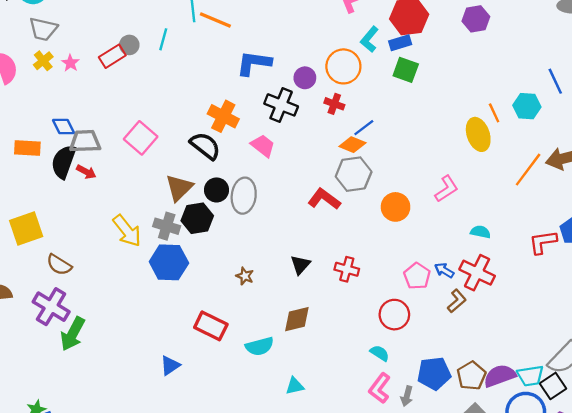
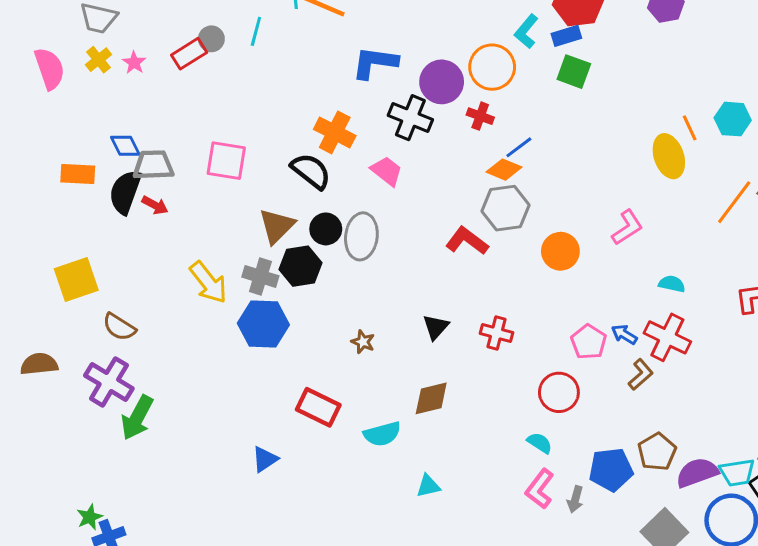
purple circle: (305, 78) -> (442, 82), size x1.5
pink square: (141, 138) -> (226, 161), turned -32
brown pentagon: (471, 376) -> (657, 452), moved

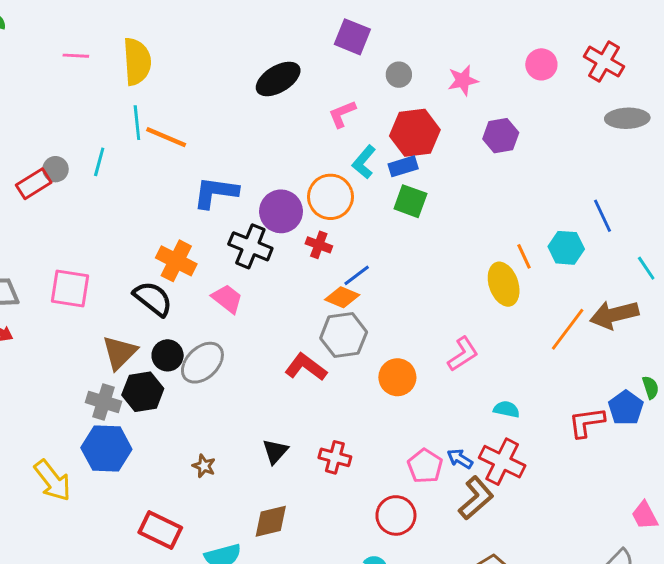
gray ellipse: (361, 236) -> (202, 363), turned 39
yellow arrow: (208, 282) -> (53, 481), moved
brown L-shape: (641, 375) -> (476, 498), size x1.4

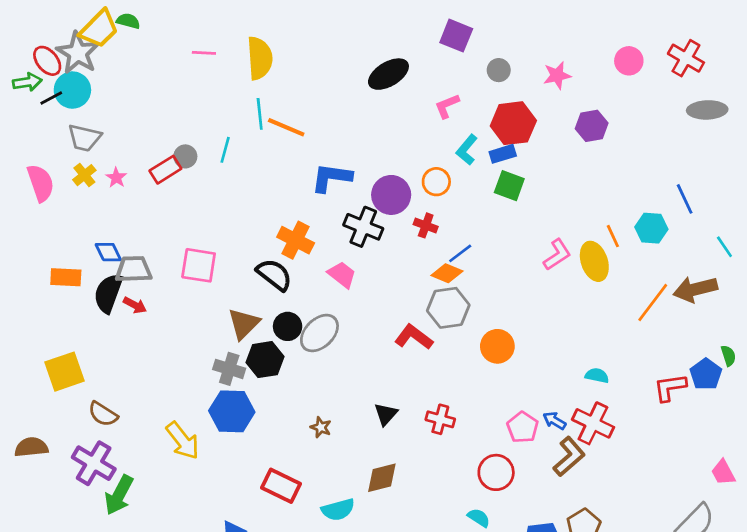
orange circle: (330, 197) -> (436, 182), size x0.7
pink L-shape: (463, 354) -> (557, 255), moved

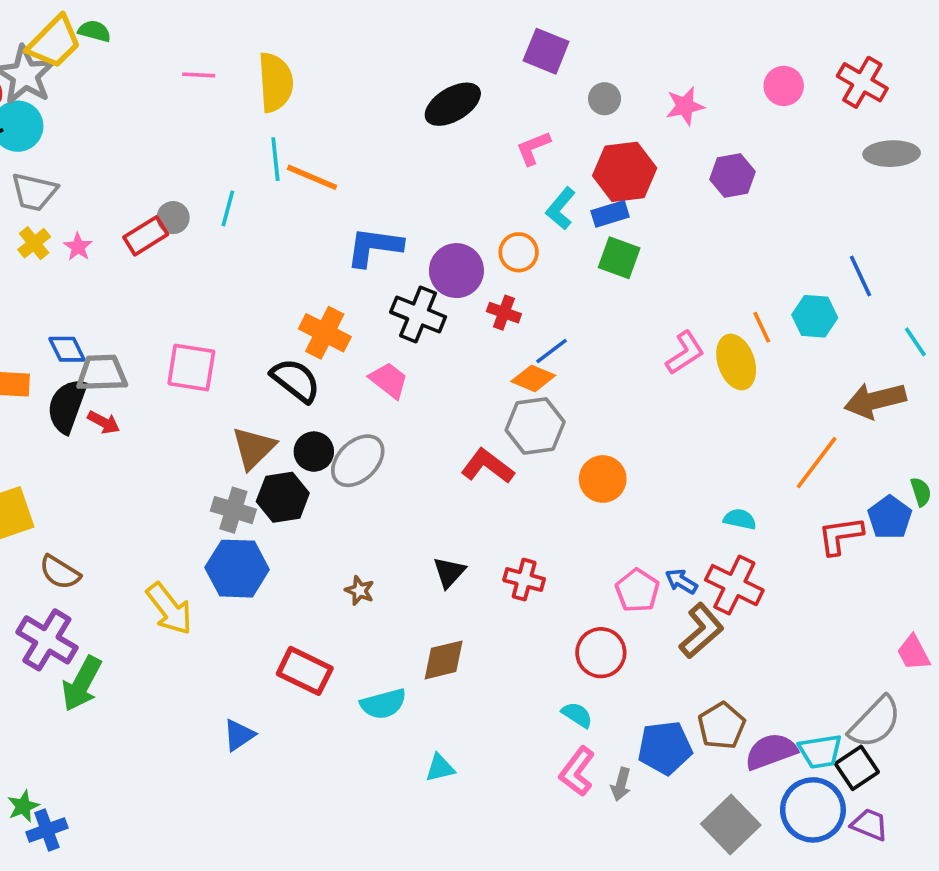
orange line: (653, 302) -> (817, 463), moved

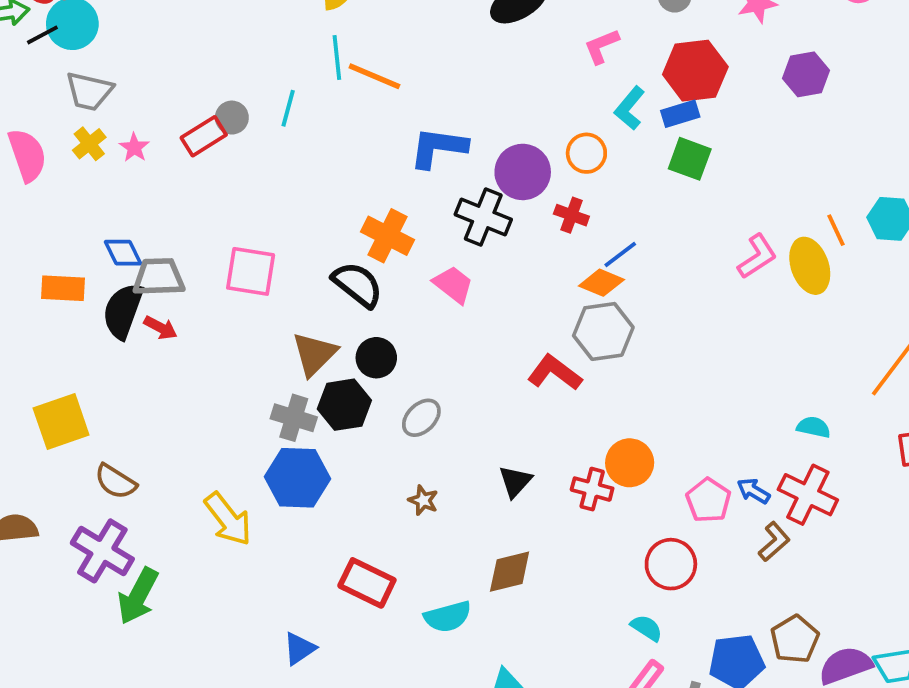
gray ellipse: (358, 461) -> (421, 418), moved, size x0.7
orange circle: (603, 479) -> (630, 463), moved
brown L-shape: (701, 631) -> (774, 542), size x0.7

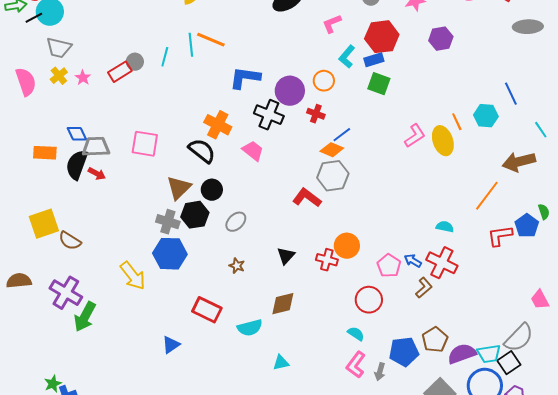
cyan line: (337, 57) -> (191, 45), moved
brown semicircle: (115, 482) -> (70, 241), moved

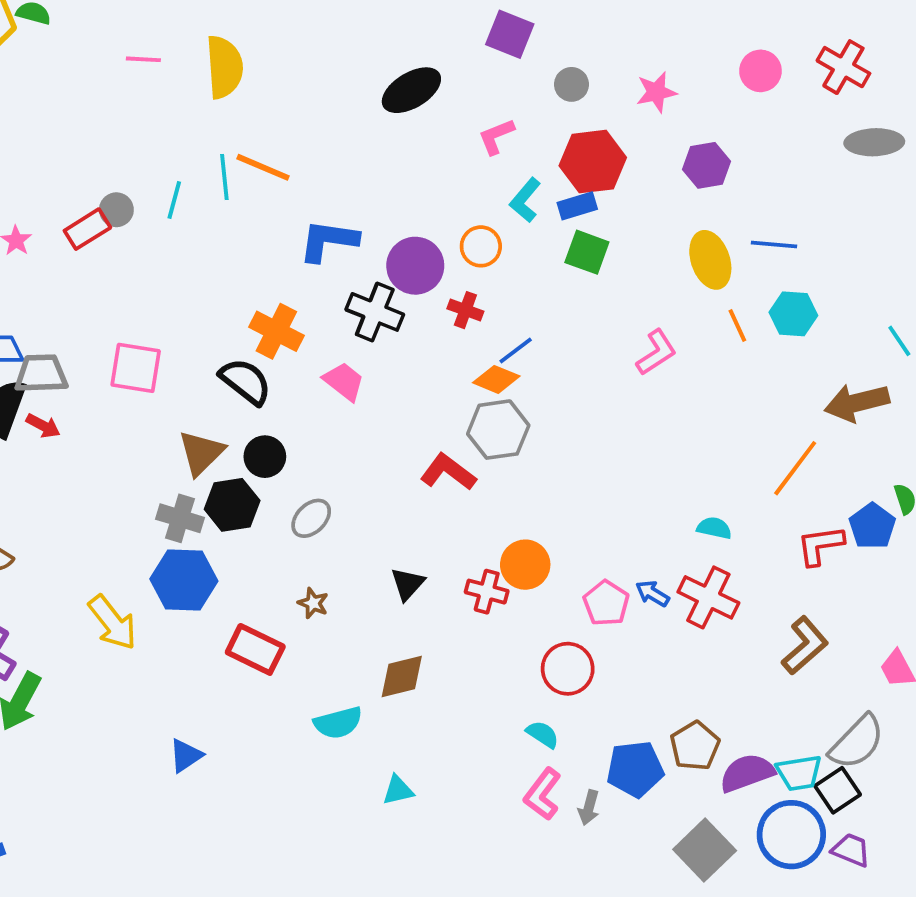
blue line: (511, 94) -> (774, 244), moved, turned -60
yellow ellipse: (443, 141) -> (710, 260), moved
brown L-shape: (424, 288) -> (805, 646), moved, size x1.4
red rectangle: (207, 310) -> (255, 649), moved

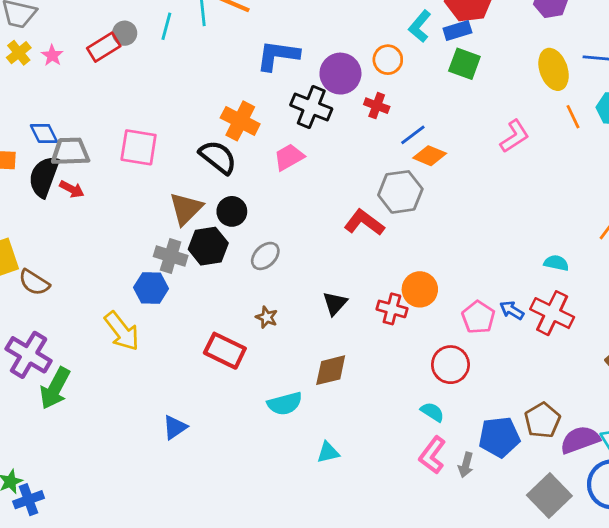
orange diamond: (496, 379) -> (430, 156), moved
pink trapezoid: (344, 381) -> (289, 157), turned -68
blue hexagon: (184, 580) -> (151, 288), moved, size x0.7

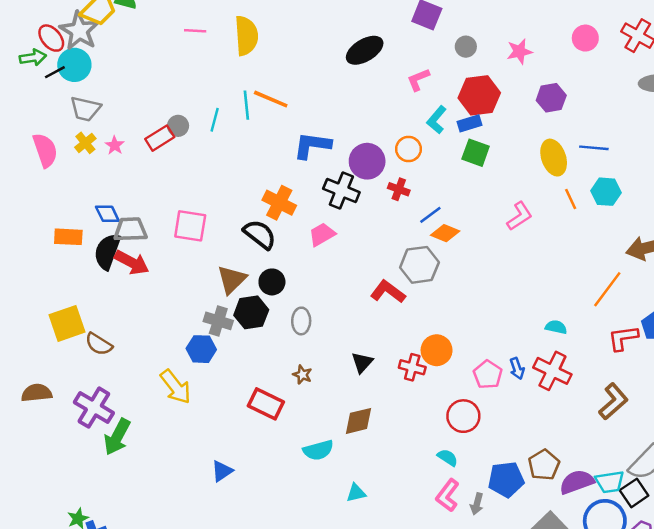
red arrow: (72, 189) -> (132, 262), size x1.6
gray ellipse: (265, 256) -> (301, 321), turned -45
blue arrow: (512, 310) -> (517, 369), turned -140

